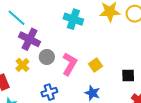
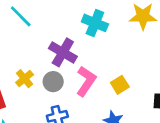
purple cross: (30, 39) -> (63, 52), moved
gray circle: (47, 57) -> (53, 82), moved

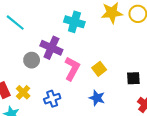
yellow cross: (25, 79) -> (23, 92), moved
gray circle: (53, 82) -> (32, 60), moved

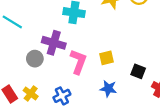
yellow square: (99, 69) -> (107, 58), turned 32
black square: (133, 78) -> (138, 71), moved, turned 32

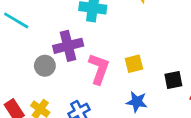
purple cross: (54, 43) -> (68, 46), turned -30
black square: (138, 71) -> (173, 80), turned -32

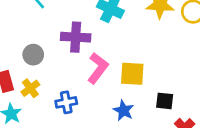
yellow square: (134, 64) -> (132, 74), size x1.4
gray circle: (45, 66) -> (33, 55), moved

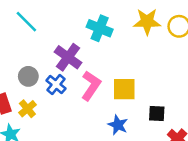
purple cross: (76, 37) -> (68, 57), turned 36
blue cross: (66, 102) -> (56, 85), moved, turned -36

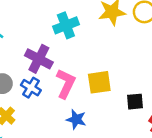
cyan cross: (100, 28) -> (66, 25), turned -35
blue star: (118, 125) -> (76, 119), moved

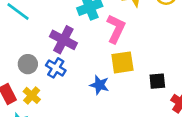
pink L-shape: (66, 84) -> (116, 29), moved
blue star: (76, 119) -> (99, 85), moved

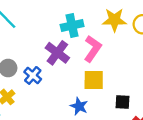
purple cross: (63, 40) -> (57, 53), moved
blue star: (99, 85) -> (79, 106), moved

